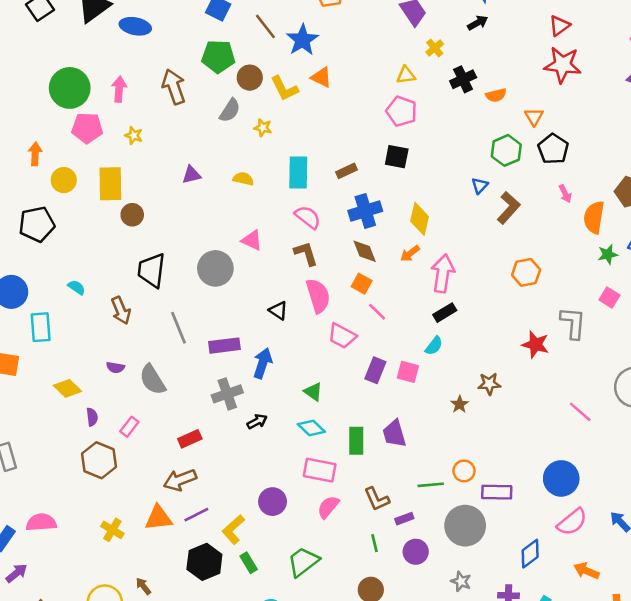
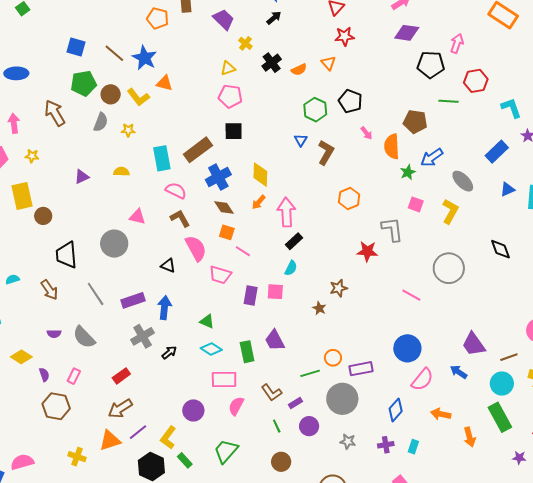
red star: (563, 65) -> (345, 36), size x0.7
orange triangle: (534, 117) -> (328, 63), moved
brown rectangle: (347, 171) -> (198, 150), size x1.8
cyan semicircle: (77, 287) -> (12, 279), turned -40

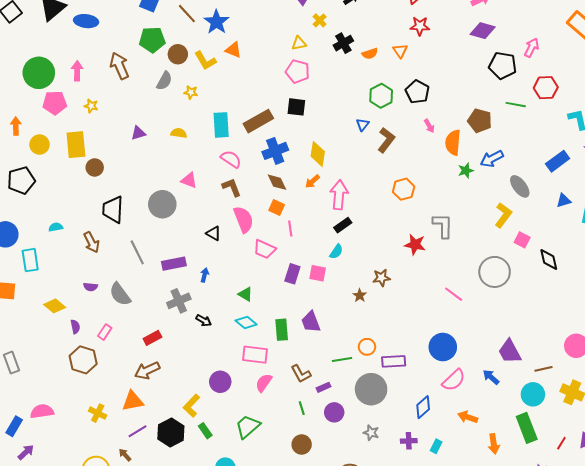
pink square: (416, 204) -> (522, 240), moved
pink line: (243, 251) -> (290, 228), turned 42
blue arrow: (164, 308) -> (204, 275), size x0.6
black arrow: (169, 352) -> (204, 321), turned 63
purple line: (138, 432) -> (138, 431), moved

